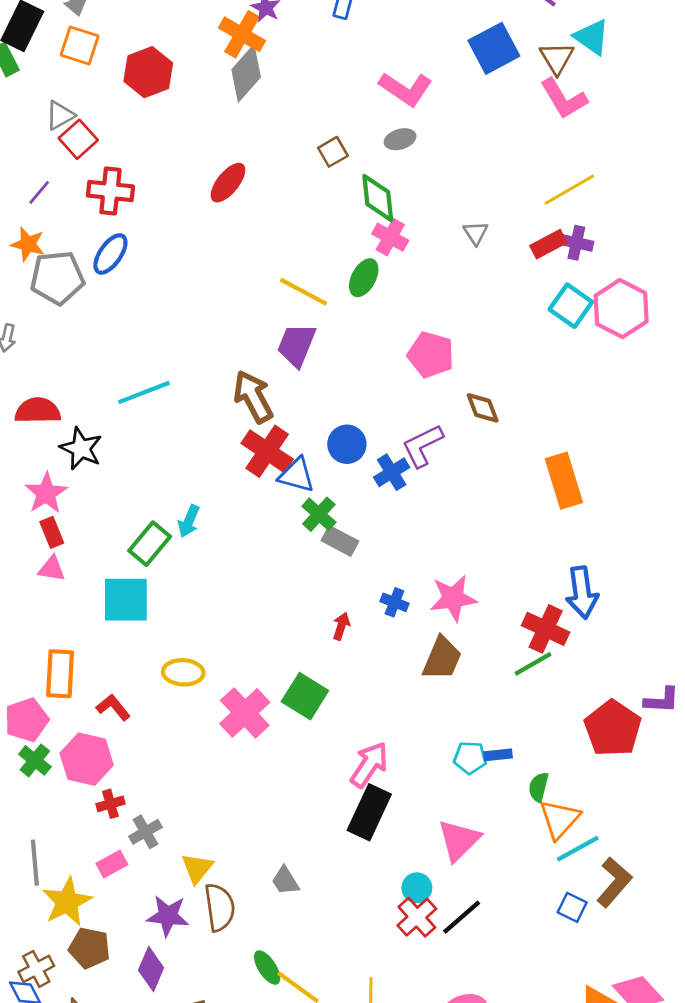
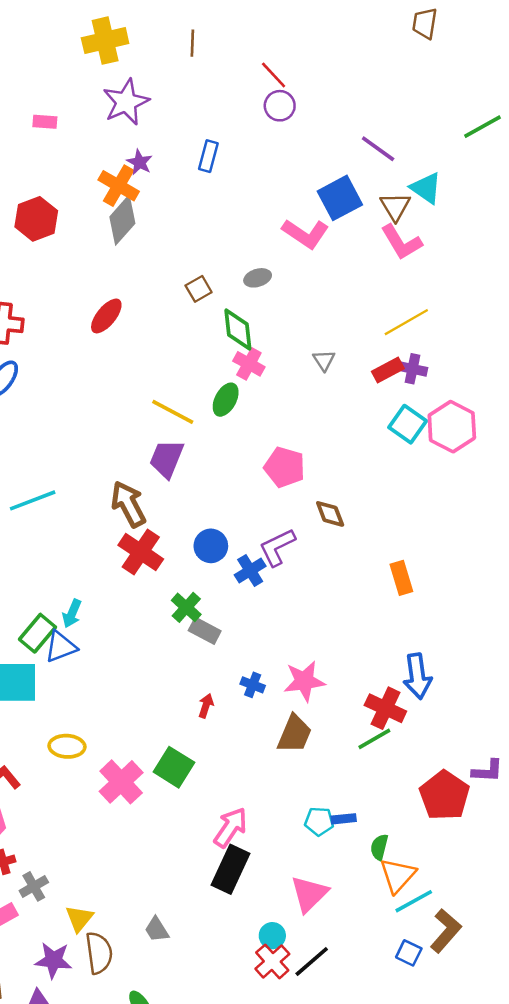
pink L-shape: (406, 89) -> (306, 234), moved
blue triangle: (297, 475) -> (61, 647), moved, turned -36
orange rectangle: (564, 481) -> (401, 578), size x0.7

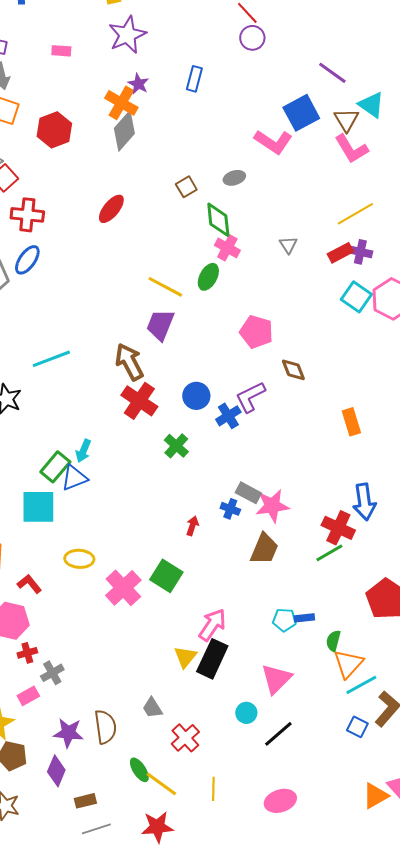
gray rectangle: (205, 631) -> (248, 493), moved
yellow triangle: (79, 918) -> (185, 657), moved
red cross: (272, 961) -> (185, 738), moved

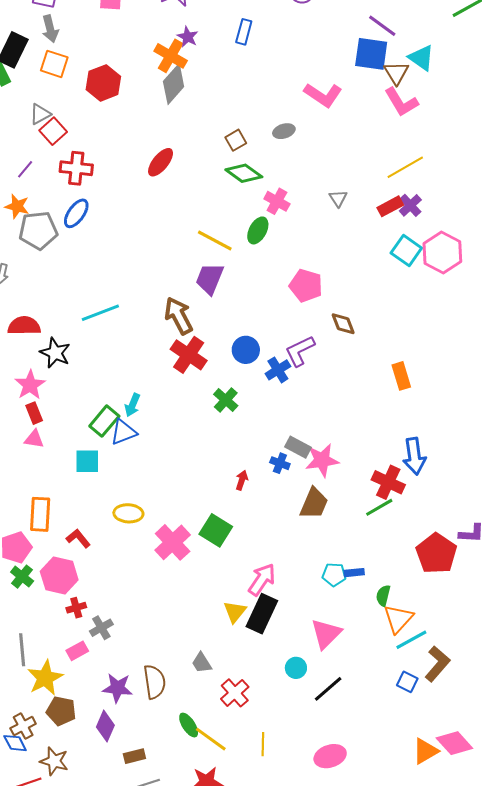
blue square: (301, 113) -> (371, 54), moved, turned 36
green diamond: (218, 220) -> (244, 173), moved, turned -48
purple cross: (360, 252) -> (410, 205), turned 35
cyan square: (38, 507) -> (87, 461), size x0.7

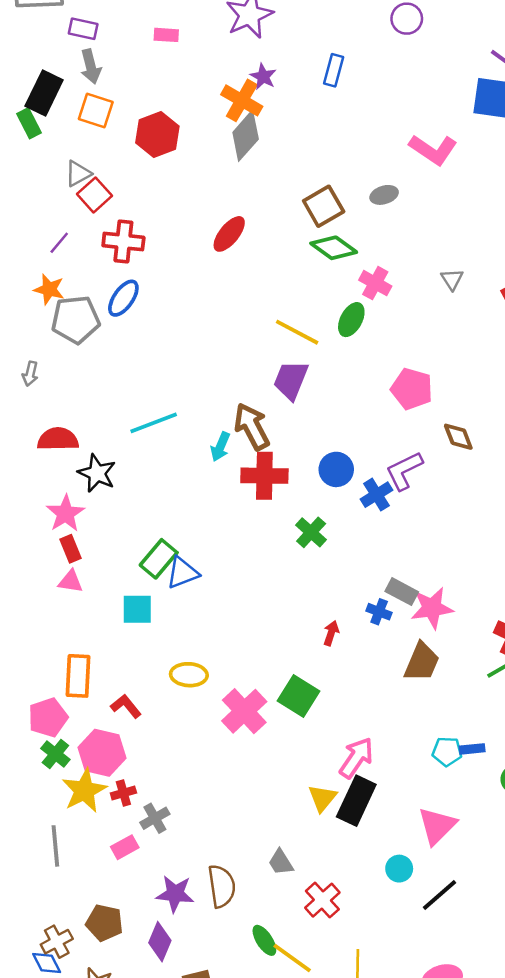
brown square: (236, 140) -> (324, 206), size x1.5
red cross: (189, 355) -> (264, 476), turned -33
cyan arrow: (132, 405) -> (220, 447), moved
yellow star: (45, 678) -> (84, 791), moved

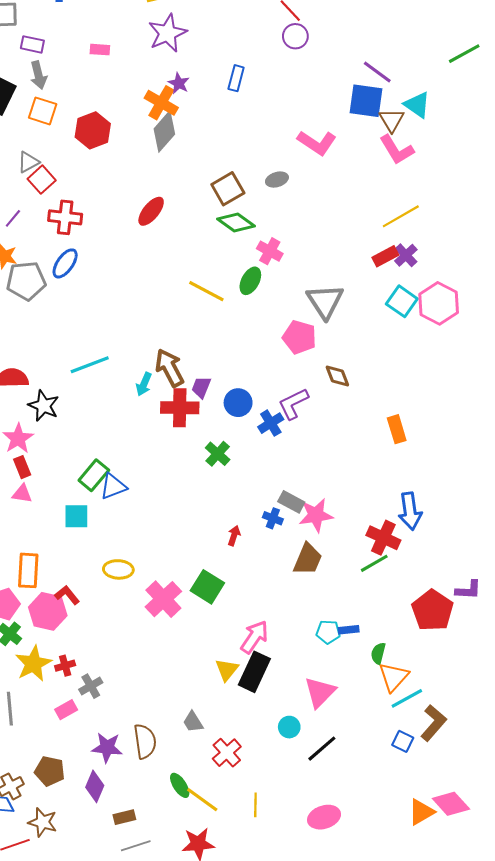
gray triangle: (452, 279) -> (325, 301), moved, size x2.0
purple trapezoid: (291, 380) -> (201, 387), moved, size x0.7
pink hexagon: (102, 753) -> (48, 611), moved

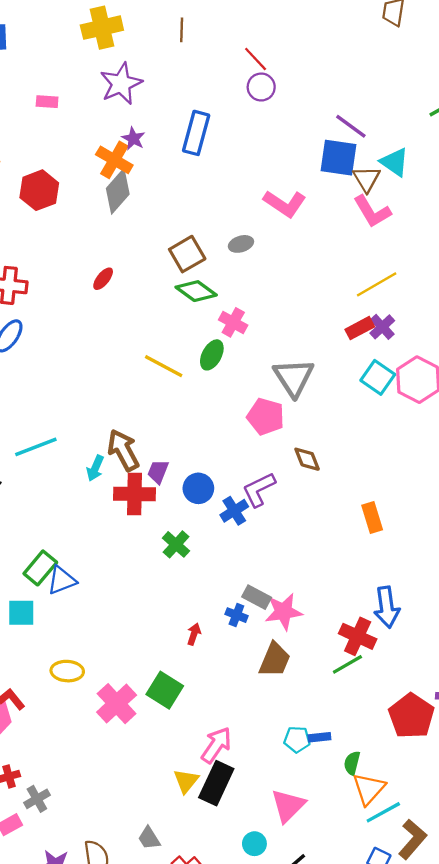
blue rectangle: (236, 78) -> (196, 133), size x1.5
red ellipse: (151, 211) -> (103, 279), size x0.7

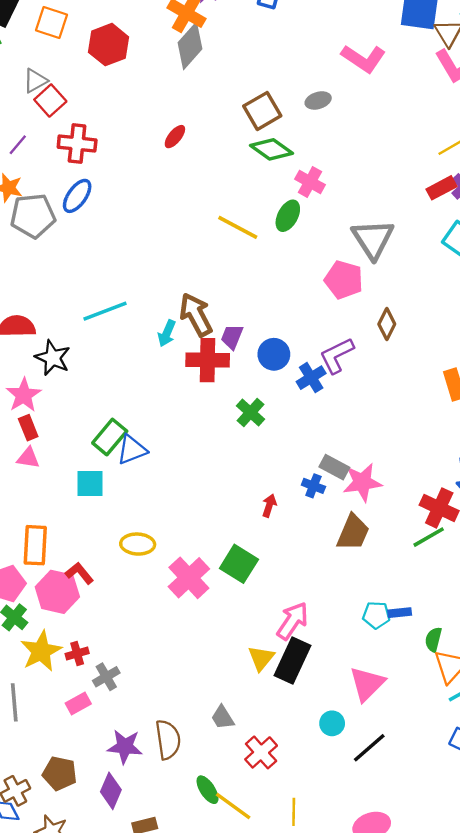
brown diamond: (307, 459) -> (387, 324), turned 48

